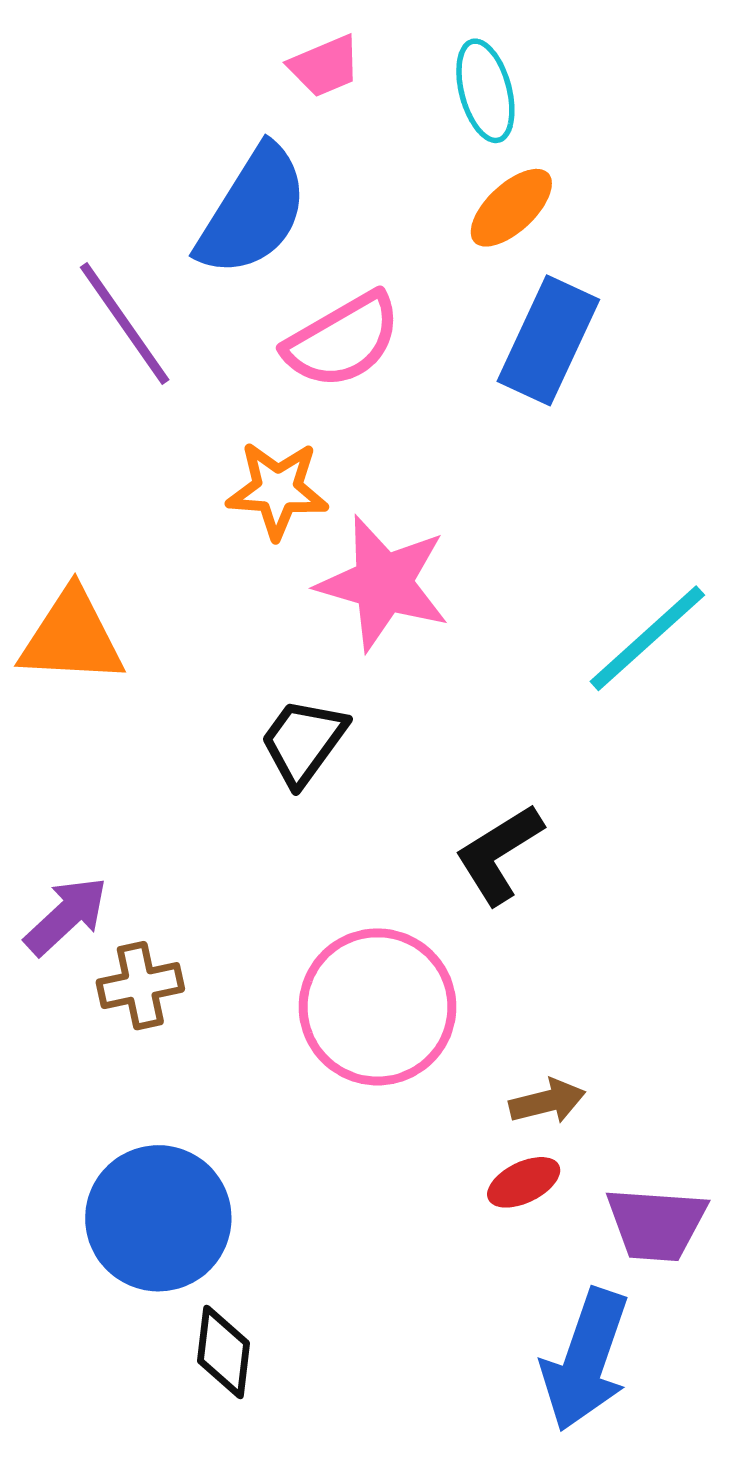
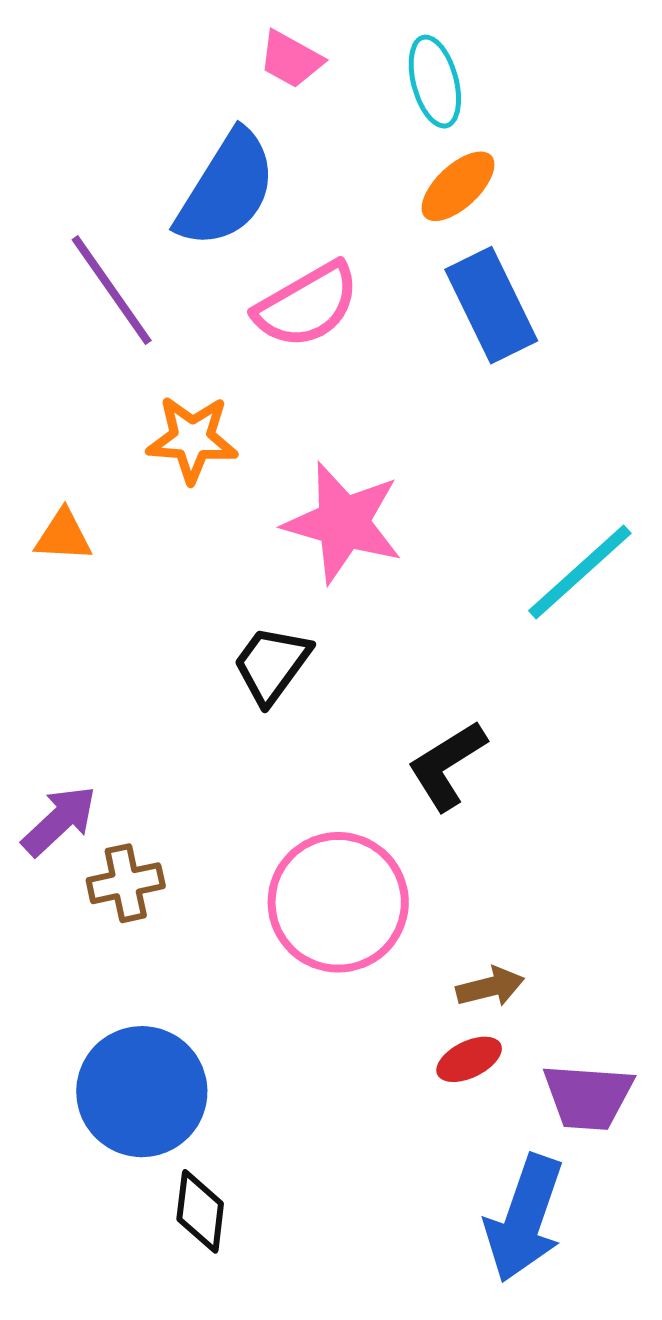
pink trapezoid: (325, 66) -> (291, 59), turned 52
blue rectangle: (548, 340) -> (491, 305), turned -51
orange star: (277, 490) -> (192, 439), moved
orange triangle: (72, 637) -> (63, 536), moved, size x0.6

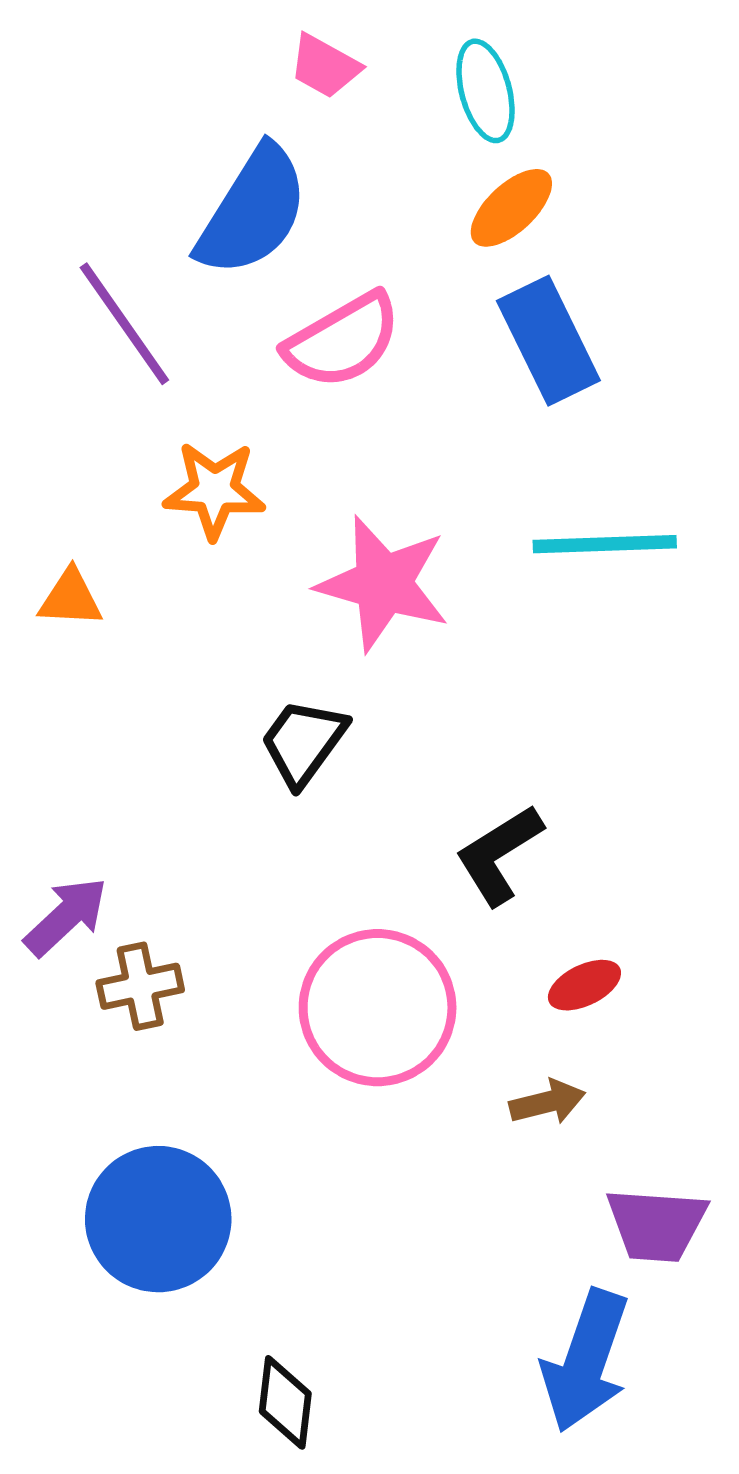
cyan line: (580, 572) -> (605, 544), moved, turned 40
red ellipse: (469, 1059) -> (584, 985), moved
black diamond: (200, 1211) -> (285, 1402), moved

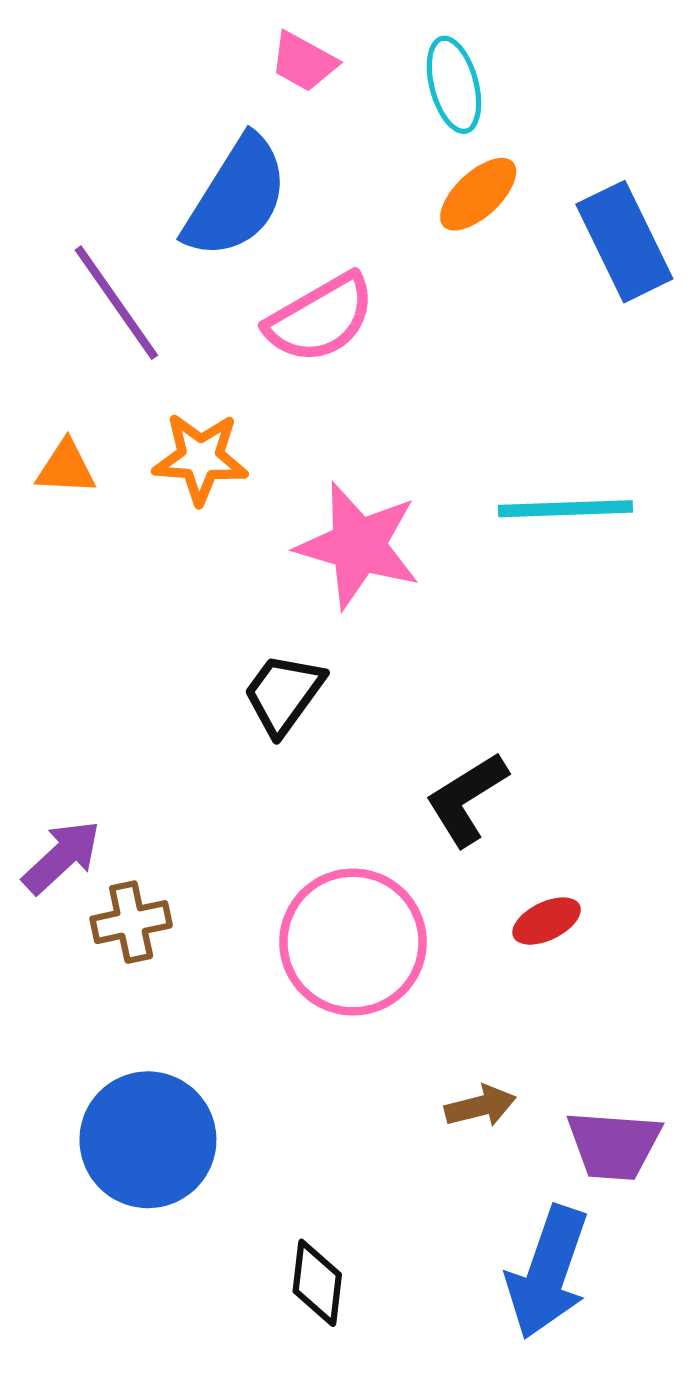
blue rectangle: (548, 341) -> (624, 242), moved
orange triangle: (70, 598) -> (66, 468), moved
brown arrow: (547, 1102) -> (480, 1106), moved
black diamond: (285, 1402) -> (317, 1283), moved

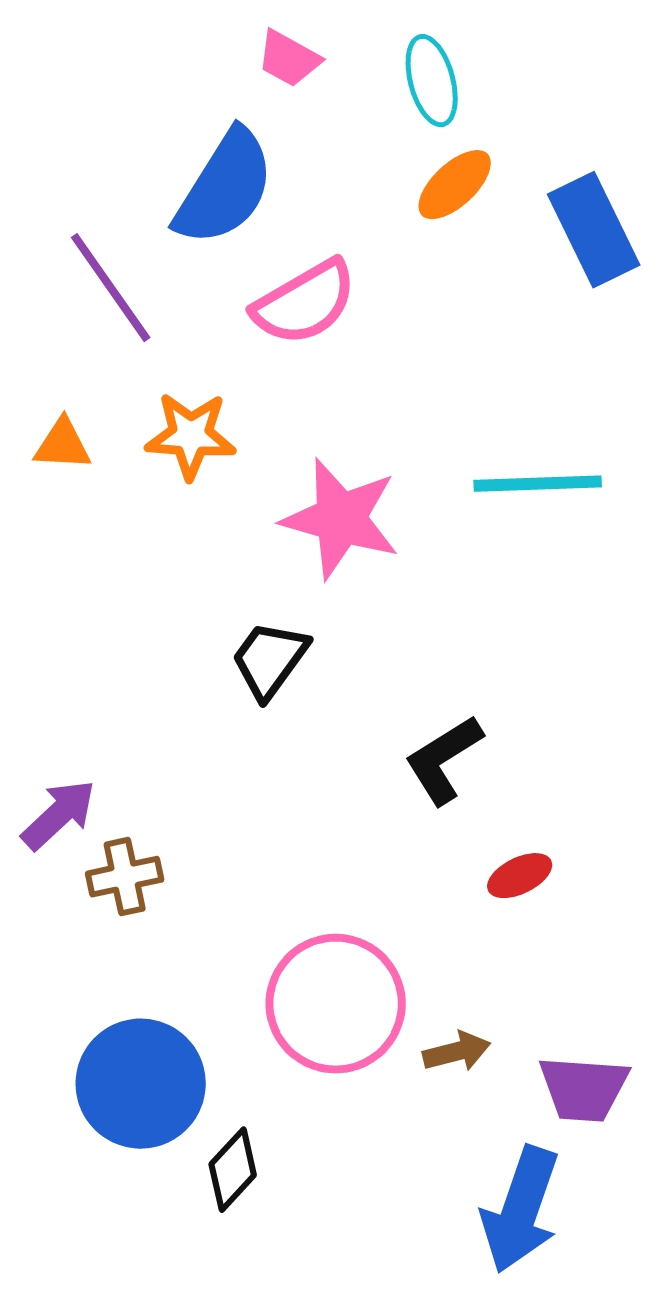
pink circle: (353, 942) -> (336, 1004), moved
black diamond: (317, 1283) -> (233, 1170), moved, turned 36

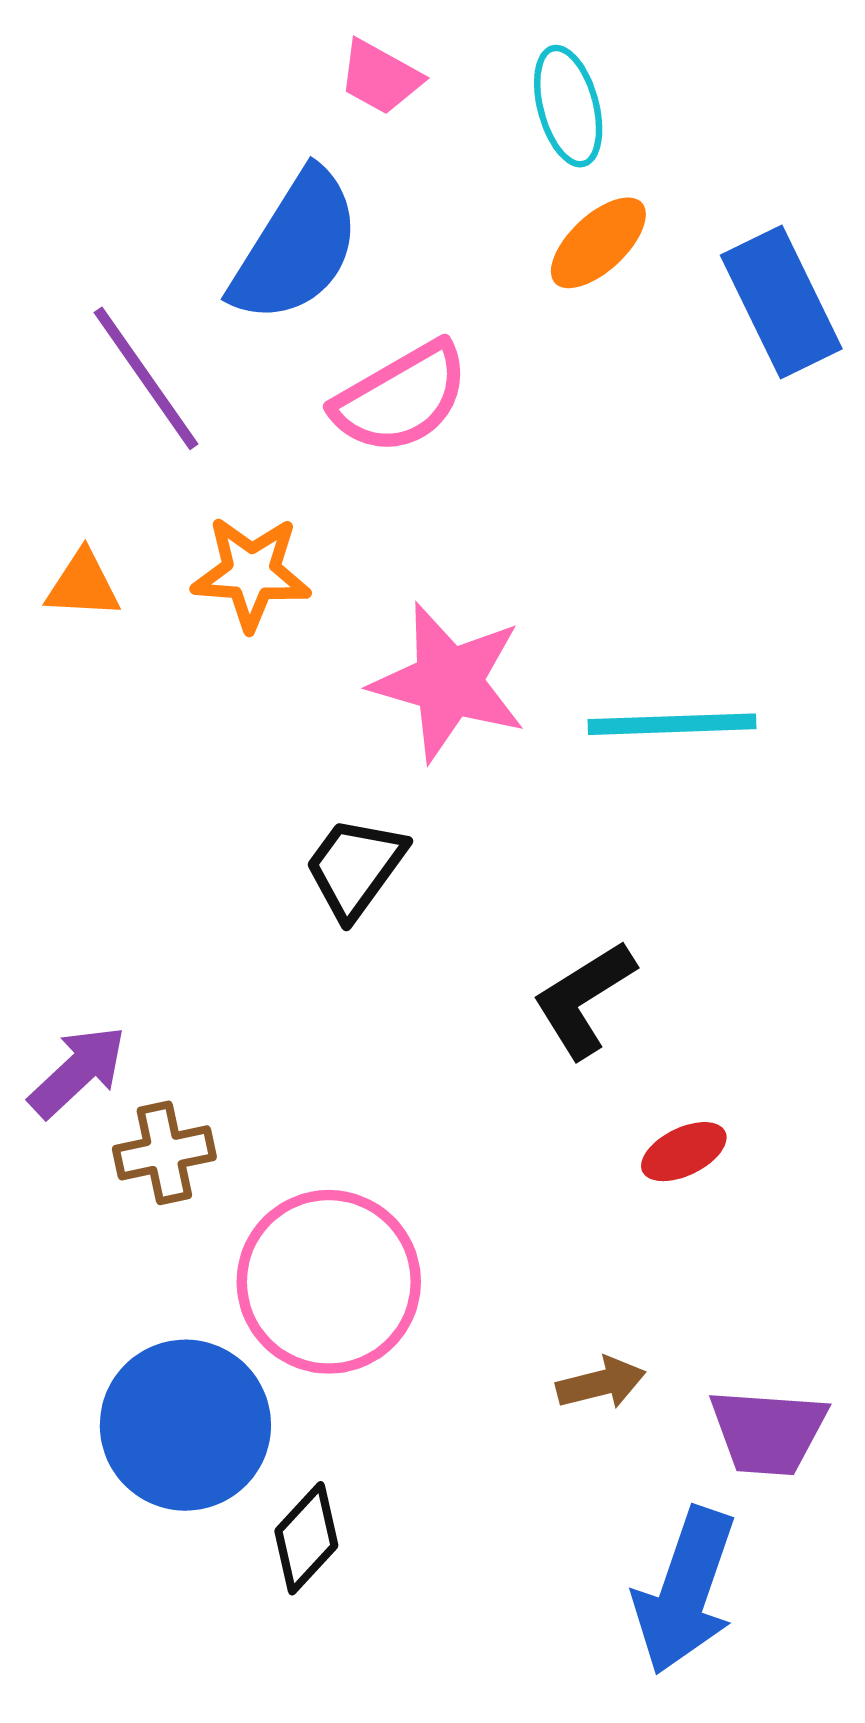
cyan line: (538, 484) -> (672, 724), moved
pink circle: (336, 1004) -> (329, 1282), moved

